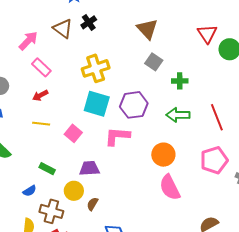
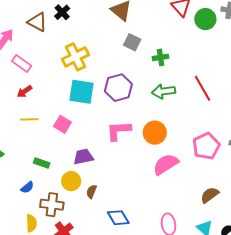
pink L-shape: (117, 136) -> (119, 131), moved
pink pentagon: (214, 160) -> (206, 146), moved
pink semicircle: (170, 187) -> (166, 164), turned 92

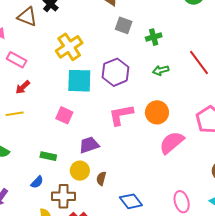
green arrow: (164, 91) -> (161, 70), size x0.7
yellow line: (29, 119) -> (15, 114), moved

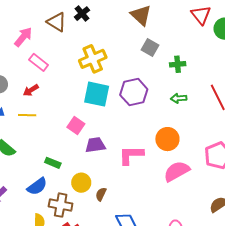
red arrow: (23, 87) -> (31, 90), moved
pink L-shape: (121, 115) -> (131, 155), moved
purple trapezoid: (89, 145) -> (95, 145), moved
blue semicircle: (37, 182) -> (37, 186), size x1.5

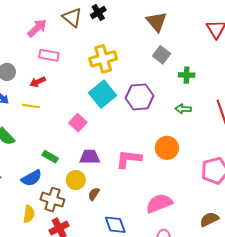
pink rectangle: (39, 62) -> (49, 55), turned -36
cyan square: (97, 94) -> (103, 94), turned 32
purple trapezoid: (95, 145) -> (90, 157), moved
pink semicircle: (177, 171) -> (159, 203), moved

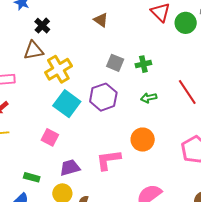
brown triangle: (72, 17) -> (34, 51), moved, turned -35
brown triangle: (157, 22) -> (101, 20), size x0.7
gray square: (161, 55) -> (115, 63), moved

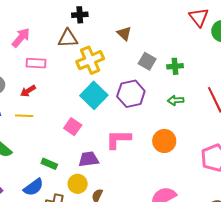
brown triangle: (101, 20) -> (124, 33), moved
black cross: (42, 26) -> (80, 15), turned 35
pink L-shape: (108, 160) -> (118, 139), moved

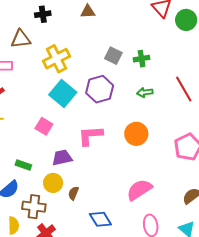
brown triangle: (124, 33) -> (88, 12), moved, turned -42
brown triangle: (68, 38) -> (21, 39), moved

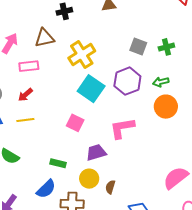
green arrow: (145, 92) -> (161, 82), moved
orange circle: (136, 134) -> (166, 107), moved

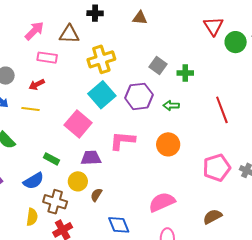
orange circle: (166, 107) -> (168, 144), moved
pink square: (75, 123) -> (78, 124), size x1.5

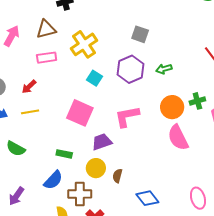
pink rectangle: (47, 58) -> (47, 58), moved
green cross: (185, 73) -> (197, 101), moved
cyan square: (102, 95) -> (94, 78), size x0.6
pink semicircle: (162, 202) -> (178, 138), moved, turned -76

